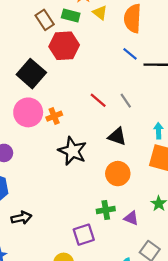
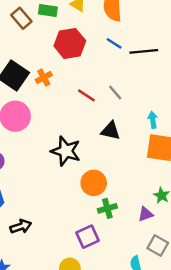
red hexagon: (64, 46) -> (70, 43), moved
orange cross: (54, 116) -> (44, 77), moved
orange circle: (118, 174) -> (94, 183), moved
purple triangle: (131, 218) -> (145, 214), moved, turned -35

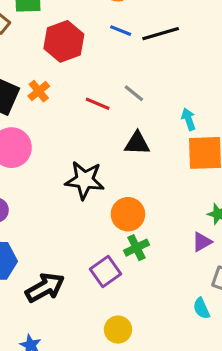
green cross: (107, 208) -> (136, 248), moved
black arrow: (21, 226) -> (45, 288), size x1.4
purple square: (87, 237) -> (106, 272), moved

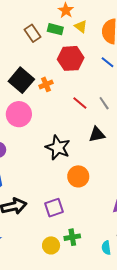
black triangle: (137, 143) -> (97, 135), turned -30
green cross: (136, 248) -> (72, 237), moved

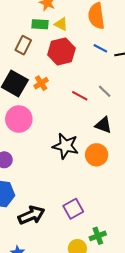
yellow triangle: (81, 27) -> (61, 24), moved
brown rectangle: (33, 33) -> (23, 45), moved, turned 72
black triangle: (97, 135) -> (103, 125), turned 42
orange circle: (78, 176) -> (97, 155), moved

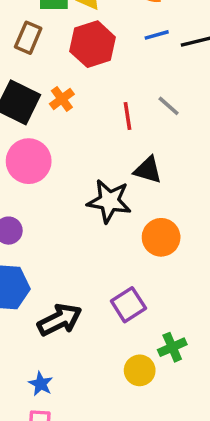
blue line: (100, 48) -> (157, 35), turned -40
red line: (80, 96) -> (127, 116), turned 56
black triangle: (103, 125) -> (148, 170), moved
orange circle: (97, 155) -> (161, 237), moved

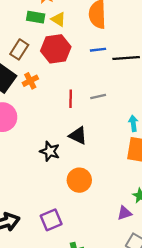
brown rectangle: (28, 38) -> (19, 49), moved
gray line: (169, 106) -> (98, 97), turned -63
black star: (109, 201) -> (50, 151), size x0.7

